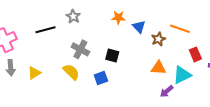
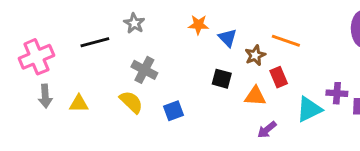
red rectangle: (195, 54) -> (279, 77), moved
black square: (112, 55) -> (222, 79), moved
yellow triangle: (34, 73) -> (79, 103), turned 32
cyan triangle: (182, 75) -> (309, 109), moved

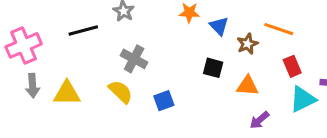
red rectangle: (279, 77) -> (292, 66), moved
yellow triangle: (79, 103) -> (67, 93), size x1.4

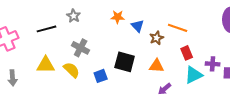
black square: (213, 68) -> (125, 62), moved, size x1.5
gray arrow: (33, 86) -> (13, 78), moved
yellow triangle: (67, 93) -> (46, 65), moved

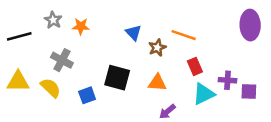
orange star: (118, 17) -> (81, 26), moved

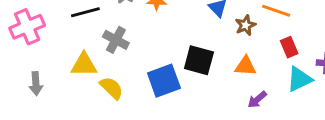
gray cross: (62, 60) -> (116, 40), moved
yellow semicircle: (51, 88) -> (112, 88), moved
blue square: (87, 95) -> (164, 81), size x1.6

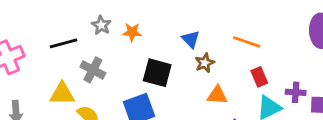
brown star: (246, 25) -> (205, 63), moved
black square: (199, 60) -> (157, 73), moved

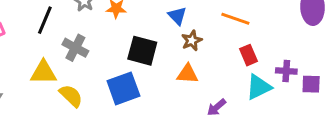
black line: (63, 43) -> (45, 20), turned -52
orange triangle: (217, 95) -> (187, 74), moved

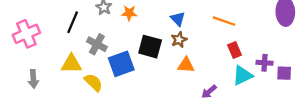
brown star: (192, 40) -> (179, 40), moved
blue square: (123, 88) -> (121, 64), moved

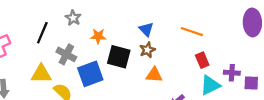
orange star: (129, 13) -> (98, 36), moved

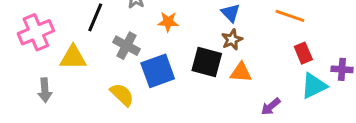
black square: (119, 57) -> (207, 62), moved
yellow triangle: (41, 74) -> (73, 58), moved

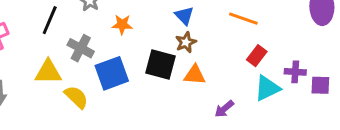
red rectangle: (303, 53) -> (257, 56), turned 60
yellow triangle: (73, 58) -> (48, 72), moved

